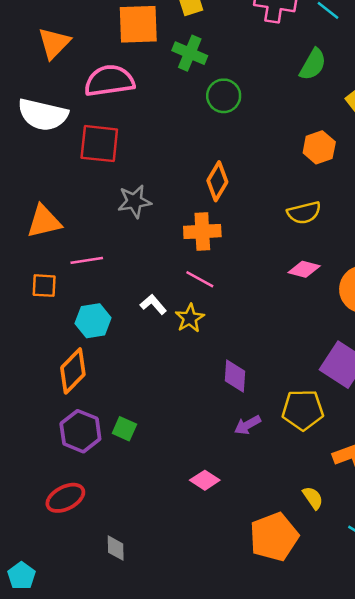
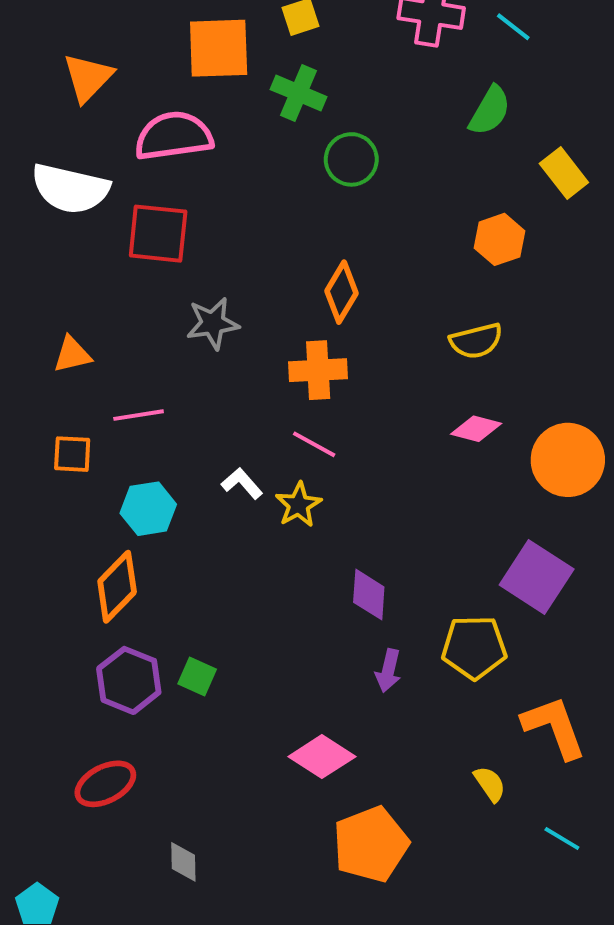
orange triangle: (44, 221) -> (72, 355), size x0.7
purple arrow: (248, 425) -> (388, 671), turned -48
pink diamond: (205, 480) -> (322, 757), size x1.4
orange pentagon: (274, 537) -> (371, 844), moved

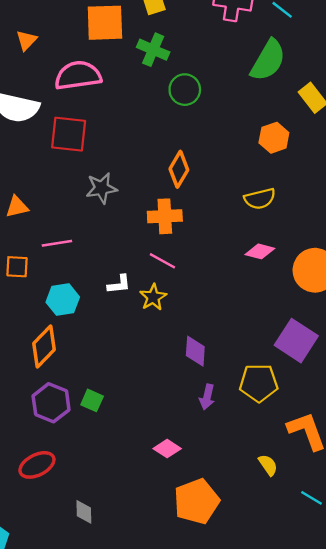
orange triangle: (88, 77) -> (26, 40), size x0.7
green semicircle: (490, 111) -> (268, 60), size x1.4
white L-shape: (242, 483) -> (119, 284), turned 125
pink diamond: (322, 757) -> (167, 449), size x0.7

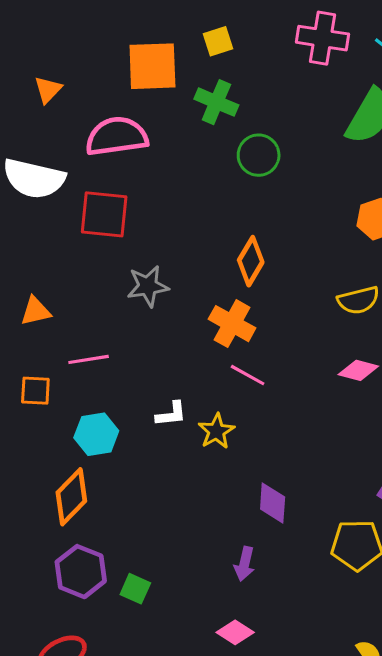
orange cross: (165, 216) -> (232, 324), turned 32
pink line: (162, 261) -> (248, 375), moved
purple arrow: (207, 397) -> (244, 564), moved
green square: (92, 400) -> (135, 589), moved

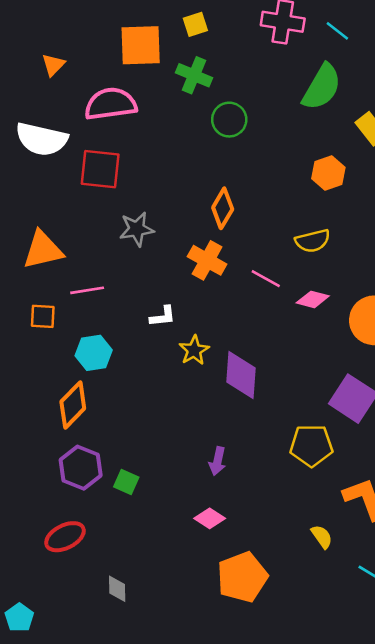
orange triangle: (35, 311) -> (43, 250), size x1.6
pink line: (248, 375) -> (266, 279), moved
white L-shape: (171, 414) -> (163, 316), moved
purple diamond: (273, 503) -> (241, 375), moved, size x1.4

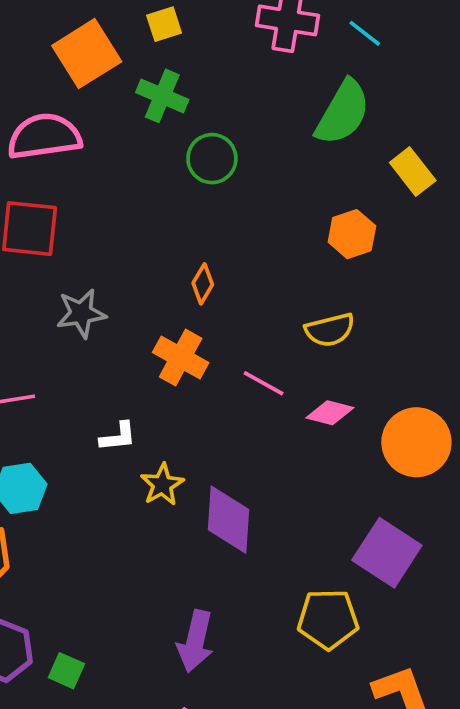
orange square: (141, 45) -> (87, 54), turned -30
orange diamond: (223, 208) -> (203, 284), size x0.7
purple arrow: (217, 461) -> (195, 641), size x1.5

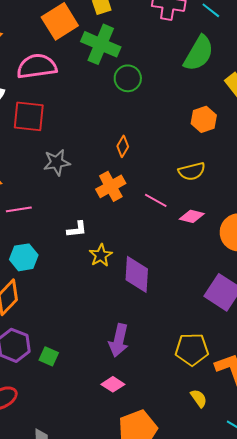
green cross: (162, 96) -> (101, 44), size x1.4
orange cross: (181, 358) -> (111, 186), turned 32
yellow pentagon: (328, 619) -> (192, 349), moved

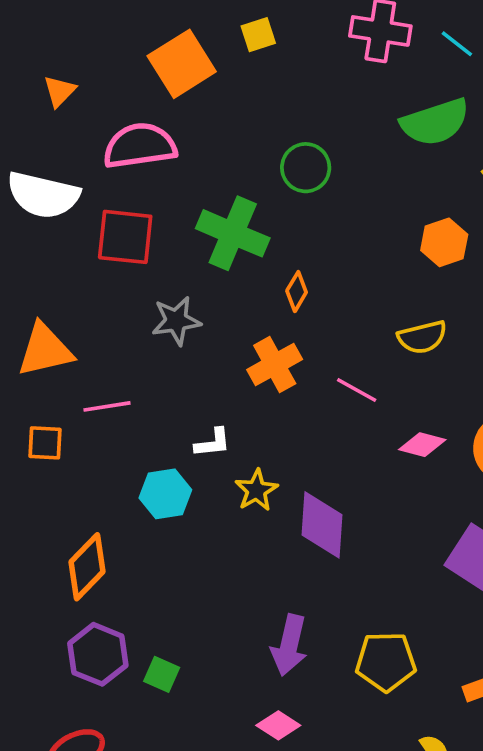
green cross: (101, 44) -> (233, 233), moved
green semicircle: (199, 53) -> (435, 122), turned 42
pink diamond: (192, 216) -> (422, 445), moved
cyan hexagon: (24, 257) -> (165, 494), moved
yellow pentagon: (192, 349) -> (386, 662), moved

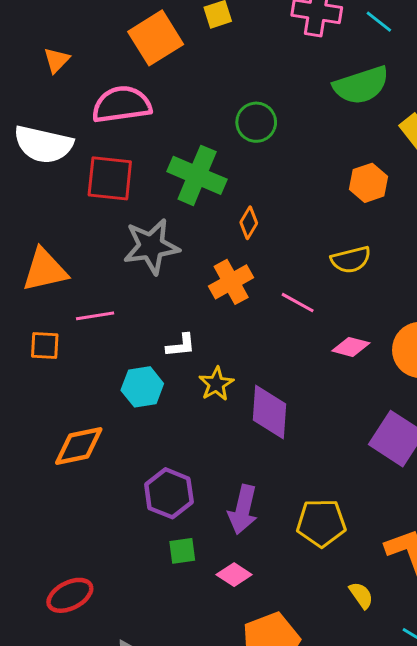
gray star: (176, 321) -> (151, 246), size x1.4
orange diamond: (87, 567) -> (79, 446), turned 34
purple hexagon: (98, 654) -> (169, 493), moved
green square: (162, 674) -> (182, 551), moved, turned -32

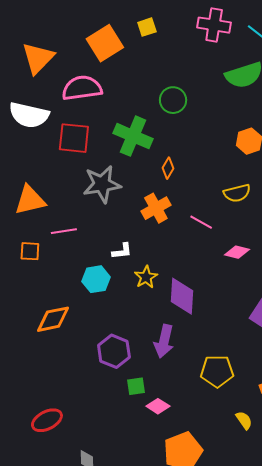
orange triangle: (57, 60) -> (38, 58), size x1.8
purple arrow: (243, 510) -> (164, 341), moved
green square: (182, 551) -> (136, 386), moved

